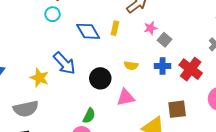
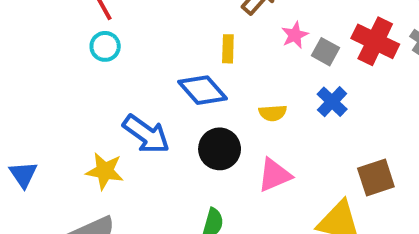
blue diamond: (88, 31) -> (202, 90), moved
blue cross: (163, 66) -> (332, 102), turned -35
red cross: (191, 69) -> (375, 41), moved

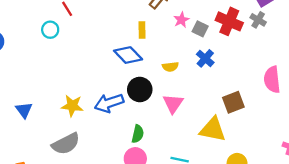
cyan circle: (105, 46) -> (50, 30), moved
blue arrow: (146, 134) -> (109, 103), moved, turned 128
pink triangle: (274, 175) -> (173, 104), turned -30

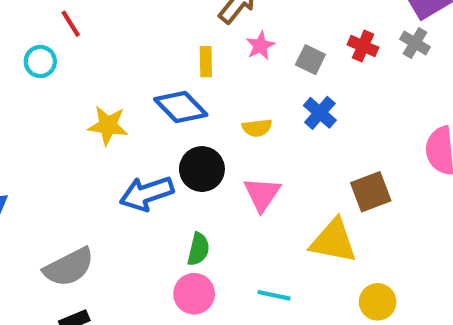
pink star: (181, 20) -> (260, 46), moved
red cross: (229, 21) -> (363, 46), size x0.6
yellow star: (72, 106) -> (108, 125), moved

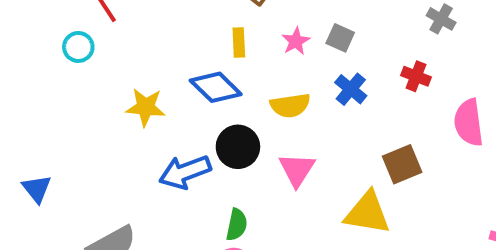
pink star: (260, 46) -> (296, 41), moved
red cross: (363, 46) -> (416, 76), moved
yellow semicircle: (257, 128) -> (290, 105), size x1.4

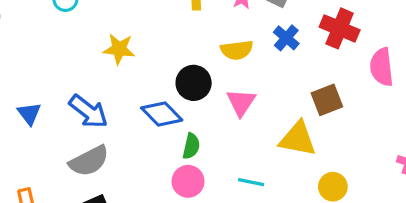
red cross: (416, 76) -> (340, 28), size x1.6
blue diamond: (216, 87) -> (162, 114), moved
blue arrow: (185, 172) -> (88, 111), moved, turned -123

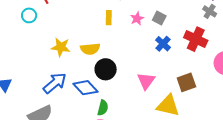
yellow semicircle: (237, 50) -> (90, 49), moved
pink triangle: (241, 102) -> (146, 81), moved
blue arrow: (88, 111) -> (55, 83), moved, turned -80

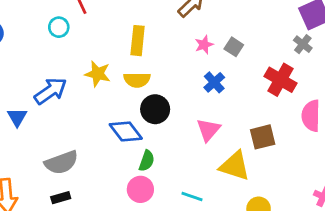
yellow rectangle: (109, 18) -> (138, 41), moved, size x1.5
blue cross: (163, 44) -> (214, 82), moved
blue arrow: (55, 83) -> (51, 91), moved

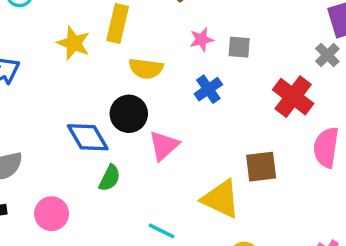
gray square: (234, 47) -> (239, 47), turned -36
yellow star: (98, 74) -> (74, 43), moved
yellow semicircle: (137, 80) -> (146, 68), moved
pink triangle: (208, 130) -> (164, 146), moved
pink circle: (140, 189) -> (52, 214), moved

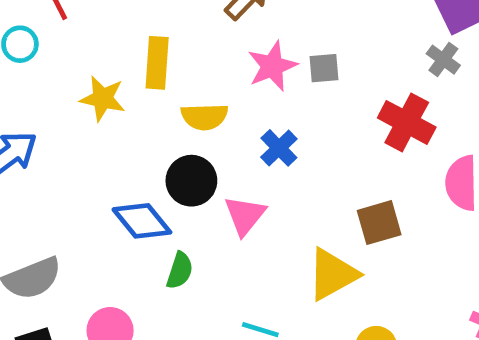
pink star: (202, 40) -> (272, 66), size x1.5
blue cross: (208, 89) -> (279, 148), moved
yellow triangle: (221, 199) -> (332, 274), turned -45

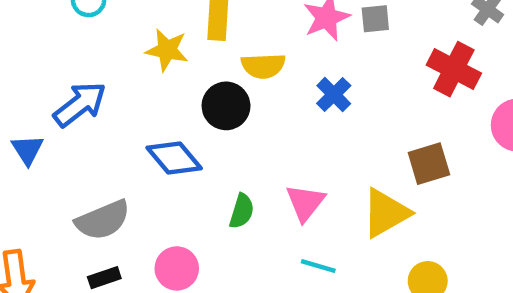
black circle: (191, 181) -> (226, 106), moved
pink triangle: (245, 215) -> (305, 203), moved
blue diamond: (142, 221) -> (174, 158), moved

